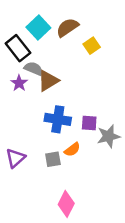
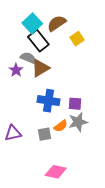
black rectangle: (18, 48) -> (38, 41), moved
gray star: (109, 136) -> (78, 122), moved
purple triangle: (15, 158) -> (13, 133), turned 30
pink diamond: (66, 204) -> (56, 172), turned 75

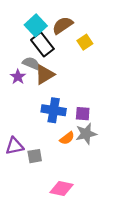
gray square: (44, 134) -> (35, 156), moved

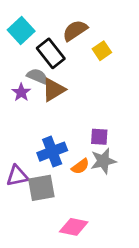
cyan square: (36, 25) -> (21, 31), moved
blue cross: (54, 110) -> (52, 152), moved, turned -30
gray square: (35, 156) -> (41, 188), size x1.5

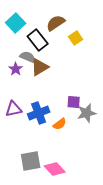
gray star: (103, 161) -> (87, 113), moved
purple triangle: (17, 176) -> (14, 109), moved
gray square: (41, 188) -> (31, 161), moved
pink diamond: (74, 227) -> (55, 169), turned 35

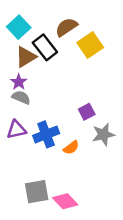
yellow square: (76, 38) -> (90, 45), size x1.5
gray semicircle: (28, 57) -> (21, 97), moved
brown triangle: (40, 67) -> (26, 57), moved
purple square: (74, 102) -> (87, 112), moved, turned -32

